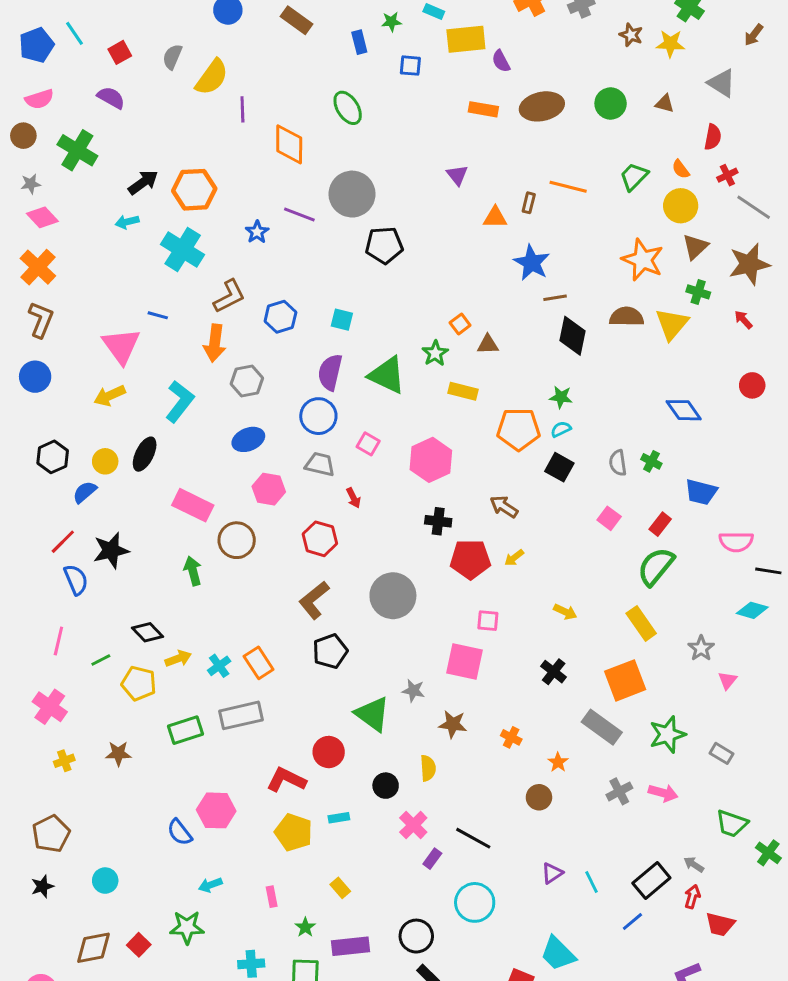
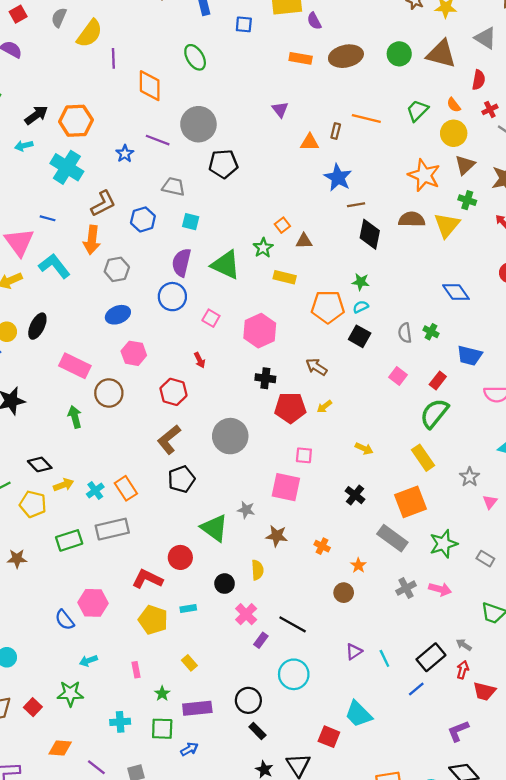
brown triangle: (665, 103) -> (441, 54), size x2.0
cyan L-shape: (180, 401) -> (54, 266), moved, turned -76
gray trapezoid: (320, 464) -> (174, 187), moved

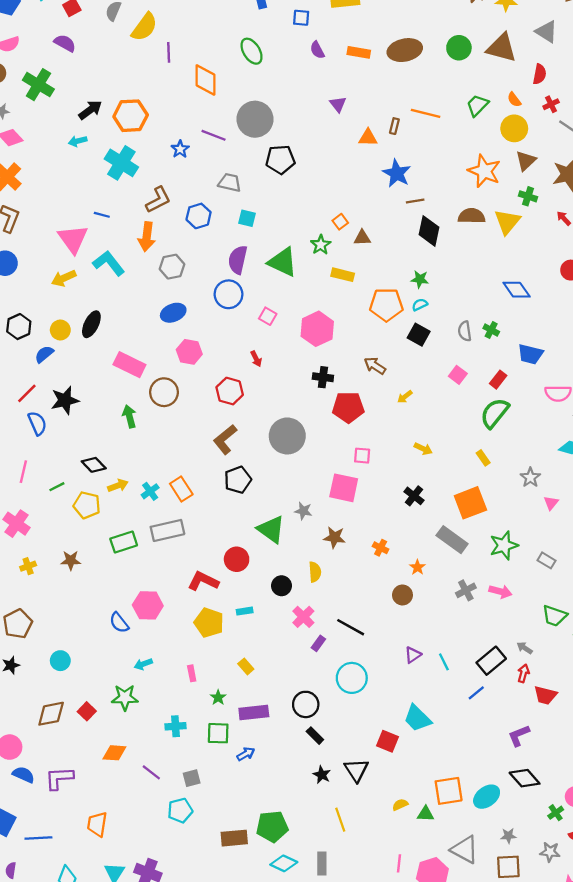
purple semicircle: (314, 21) -> (317, 50), moved
yellow arrow: (324, 407) -> (405, 397), moved
yellow rectangle: (423, 458) -> (483, 458), size x0.6

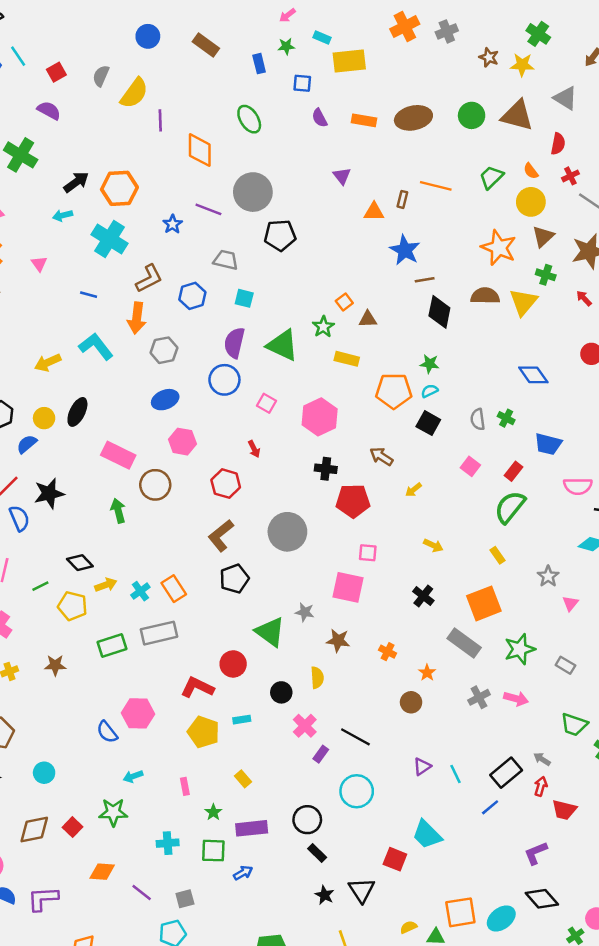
pink triangle: (73, 239) -> (39, 264), moved, size x0.5

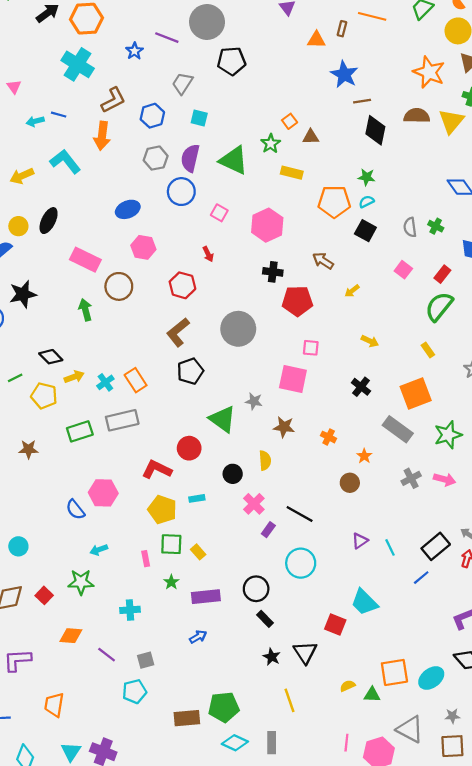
cyan arrow: (63, 215) -> (35, 121), moved
gray trapezoid: (226, 260) -> (182, 83), turned -70
gray hexagon: (164, 350) -> (156, 158), moved
green square: (213, 851) -> (171, 544), moved

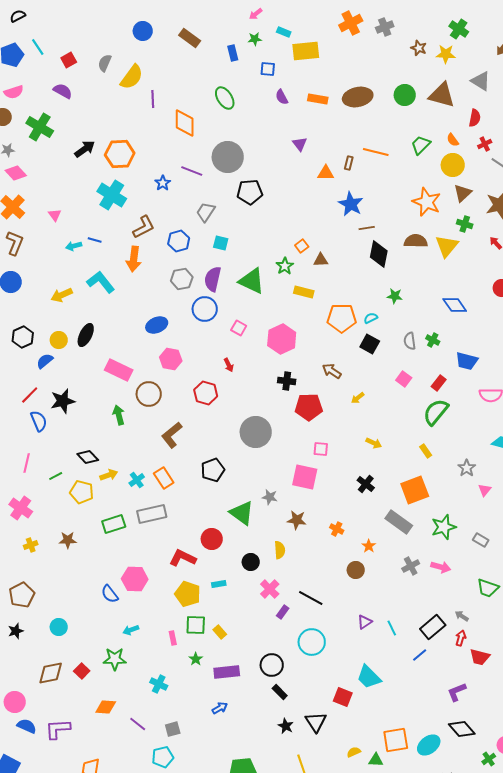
green star: (367, 177) -> (395, 296), moved
brown L-shape: (178, 332) -> (172, 435), moved
cyan cross: (130, 610) -> (159, 684), turned 30

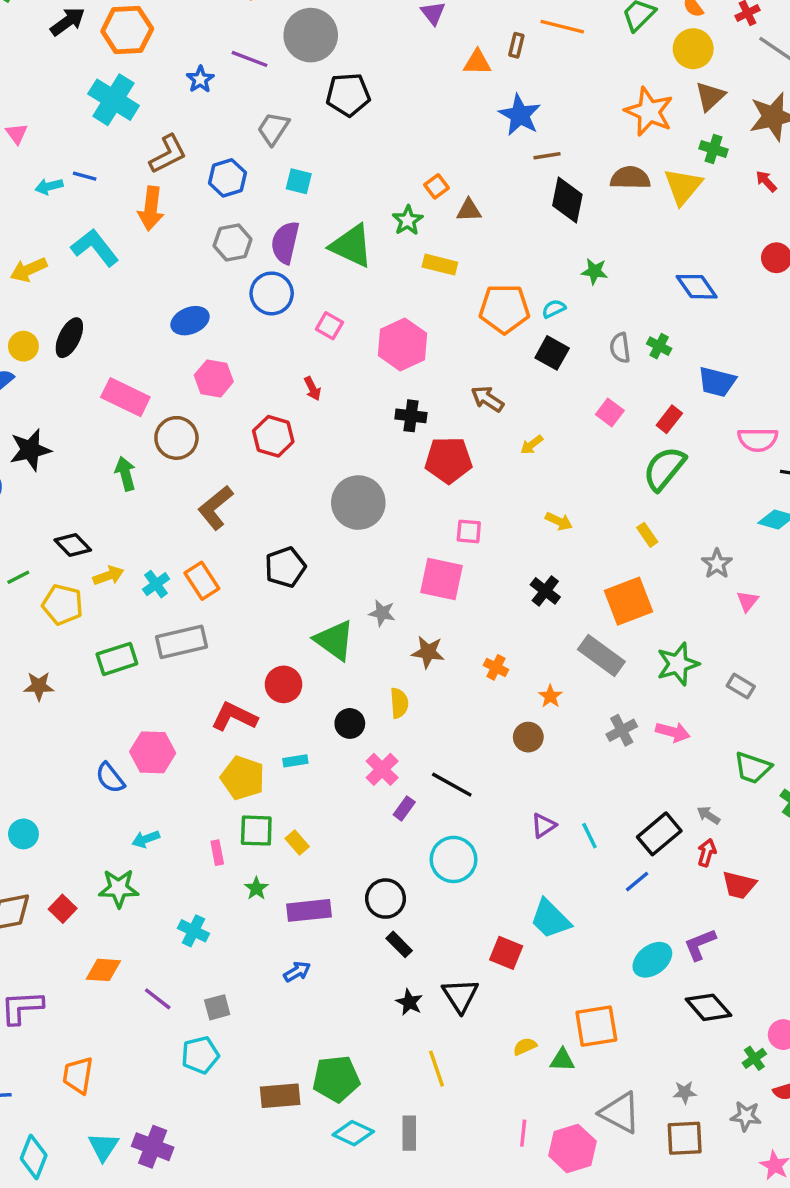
cyan ellipse: (429, 745) -> (652, 960), moved

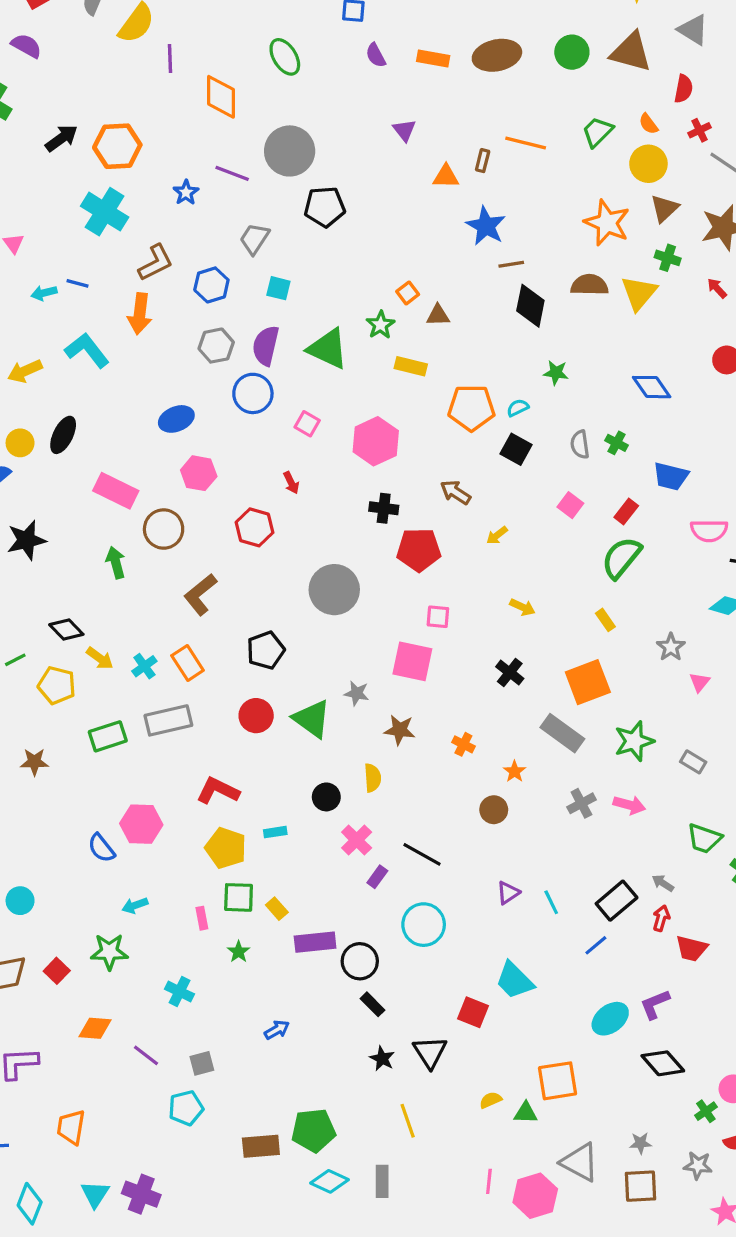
yellow arrow: (108, 576) -> (100, 658), turned 56
red circle: (284, 684) -> (256, 716), moved
purple rectangle: (309, 910) -> (315, 942), moved

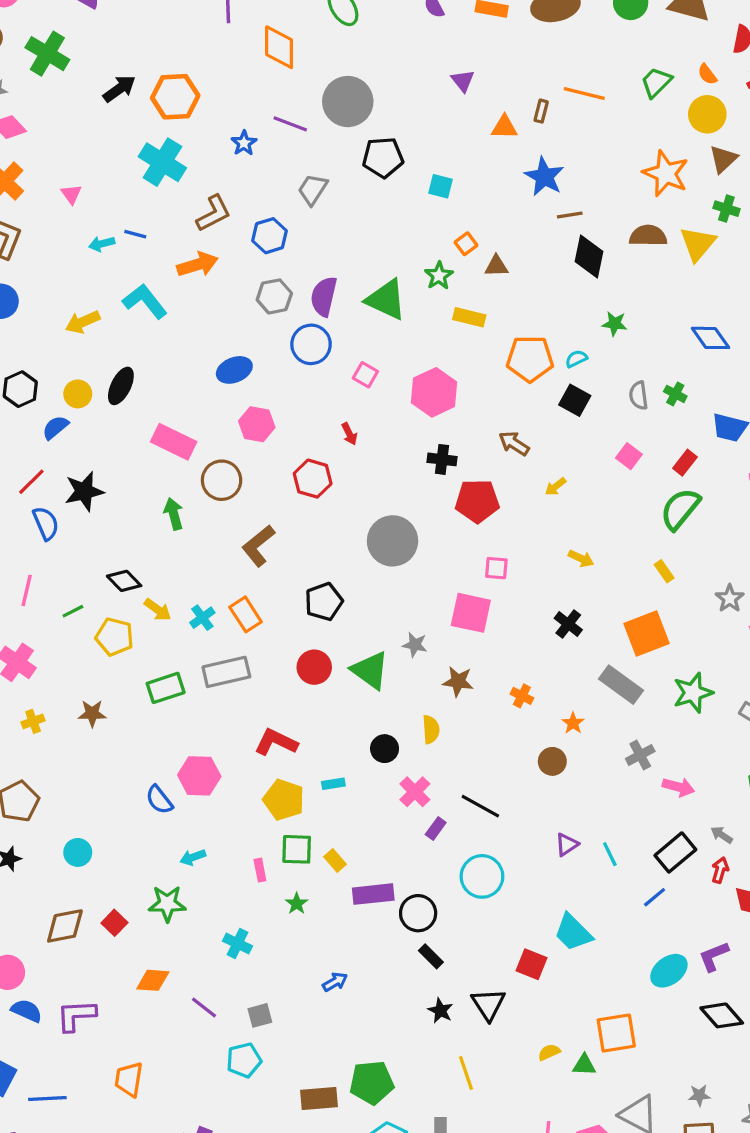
cyan square: (278, 288) -> (440, 186), moved
orange arrow: (140, 314) -> (198, 264), turned -114
pink arrow: (629, 805) -> (679, 787), moved

